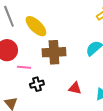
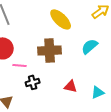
yellow ellipse: (36, 26) -> (61, 19), moved

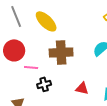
yellow ellipse: (61, 19) -> (46, 21), moved

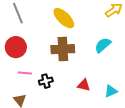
yellow ellipse: (46, 21) -> (64, 18), moved
pink line: (31, 67) -> (25, 73), moved

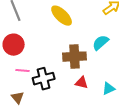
brown cross: (63, 49) -> (75, 57), moved
black cross: (46, 81) -> (44, 79), size x1.5

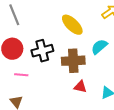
yellow ellipse: (62, 16) -> (72, 25), moved
black cross: (44, 79) -> (42, 51), moved

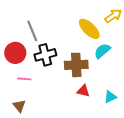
gray line: (14, 15) -> (32, 31), moved
yellow ellipse: (72, 25) -> (89, 29), moved

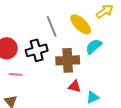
gray line: (32, 31) -> (52, 26), moved
cyan triangle: (110, 97) -> (93, 97), moved

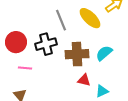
cyan semicircle: (94, 46) -> (104, 53), moved

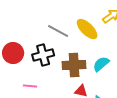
gray line: (61, 20) -> (58, 31), turned -40
pink line: (25, 68) -> (30, 86), moved

